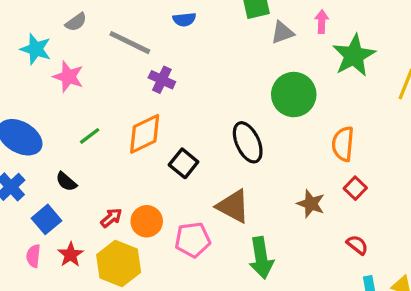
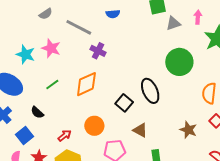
cyan star: (36, 49) -> (26, 54), moved
pink star: (68, 77) -> (51, 48), moved
black square: (184, 163) -> (124, 103), moved
brown triangle: (233, 206) -> (140, 130), size x0.7
orange circle: (147, 221) -> (94, 126), moved

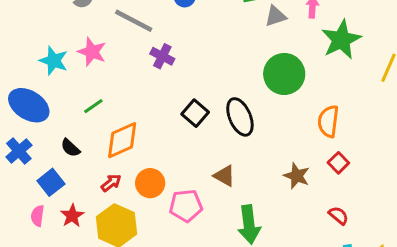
orange diamond: (86, 84) -> (122, 140), moved
black square: (124, 103) -> (195, 113), moved
orange circle: (94, 126) -> (150, 183), moved

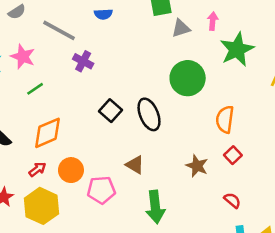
green line: (93, 106) -> (35, 89), moved

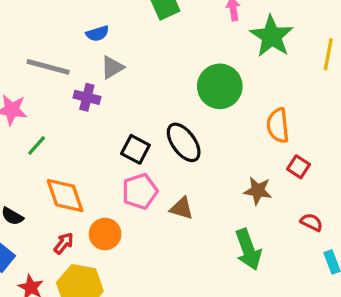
gray triangle: (181, 28) -> (112, 67), moved
orange diamond: (48, 133) -> (65, 196), turned -72
pink pentagon: (101, 190) -> (140, 191), moved
green arrow: (155, 207) -> (248, 249), moved

